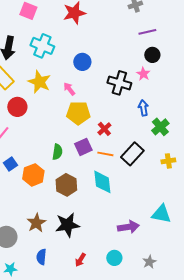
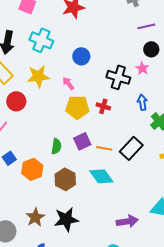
yellow star: (39, 82) -> (38, 76), turned -30
red cross: (104, 129) -> (103, 106), moved, turned -32
cyan diamond: (102, 182) -> (101, 176), turned -30

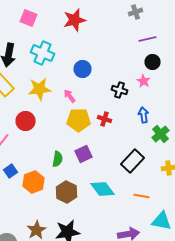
black cross: (118, 77) -> (120, 90), size x0.7
red circle: (16, 101) -> (26, 121), moved
orange line: (104, 148) -> (142, 196), moved

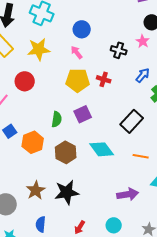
pink arrow: (70, 96) -> (77, 52), moved
blue arrow: (144, 115) -> (143, 75), turned 49

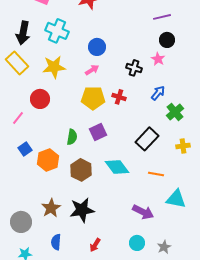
pink arrow: (77, 52) -> (92, 70), turned 96
purple arrow: (128, 194) -> (143, 212), turned 35
cyan circle: (114, 225) -> (137, 243), moved

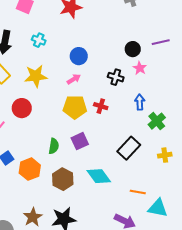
purple line: (162, 17) -> (161, 42), moved
cyan cross: (57, 31) -> (39, 40), size x0.6
black circle: (167, 40) -> (133, 49), moved
blue arrow: (158, 93) -> (140, 102), turned -42
orange line: (156, 174) -> (138, 192), moved

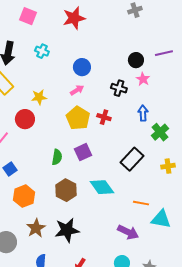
yellow star: (36, 76) -> (39, 97), moved, size x0.7
yellow pentagon: (75, 107) -> (78, 118), turned 30
orange hexagon: (30, 169) -> (24, 196), moved

